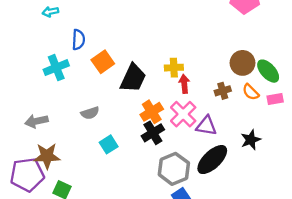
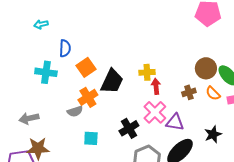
cyan cross: (56, 68) -> (46, 72), turned 30
orange cross: (152, 112) -> (88, 97), moved
cyan square: (109, 144) -> (91, 138), turned 35

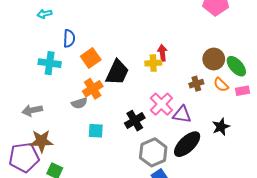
red arrow: (156, 86) -> (162, 53), moved

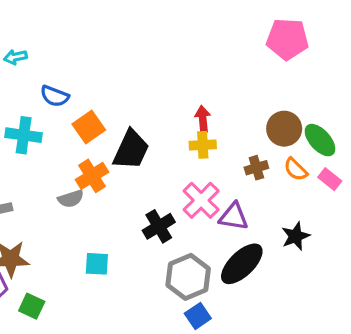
blue semicircle: (69, 38) -> (55, 96), turned 108
yellow cross: (153, 63) -> (203, 145), moved
pink rectangle: (242, 91) -> (330, 179), turned 48
cyan square: (96, 131) -> (97, 264), moved

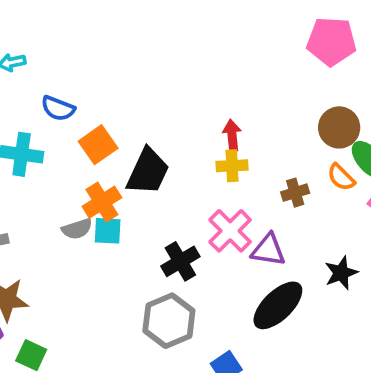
brown circle: (284, 129) -> (339, 127), moved
orange semicircle: (296, 169) -> (341, 177), moved
cyan square: (97, 264) -> (108, 231), moved
gray hexagon: (188, 277) -> (169, 321), moved

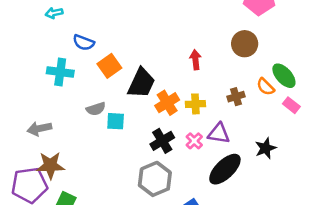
brown circle: (339, 127) -> (245, 44), moved
yellow cross: (232, 166) -> (195, 104), moved
orange cross: (102, 202) -> (167, 103), moved
gray semicircle: (77, 229) -> (96, 109), moved
pink cross: (230, 231) -> (194, 141), moved, size x0.6

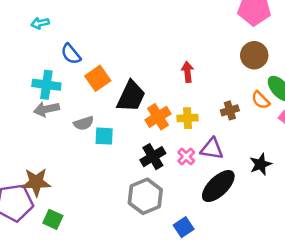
blue semicircle: (84, 43) -> (71, 54), turned 30
brown circle: (245, 44) -> (254, 55), moved
gray arrow: (39, 129) -> (46, 109), moved

